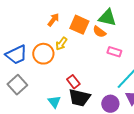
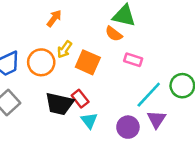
orange square: (79, 25) -> (88, 62), moved
black trapezoid: (79, 98) -> (59, 104), moved
cyan triangle: (54, 102) -> (89, 121), moved

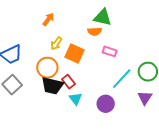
orange semicircle: (114, 34) -> (95, 31), turned -40
orange circle: (41, 62) -> (47, 68), moved
purple triangle: (156, 119) -> (145, 98), moved

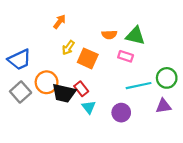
green triangle: (103, 17) -> (135, 36), moved
orange circle: (47, 68) -> (47, 82), moved
cyan line: (122, 79) -> (139, 86), turned 35
purple triangle: (145, 98) -> (163, 106), turned 49

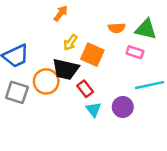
gray square: (21, 92) -> (17, 92), turned -30
black trapezoid: (64, 93) -> (66, 69), moved
purple circle: (121, 113) -> (123, 107), moved

